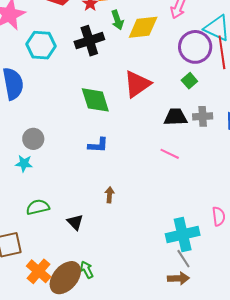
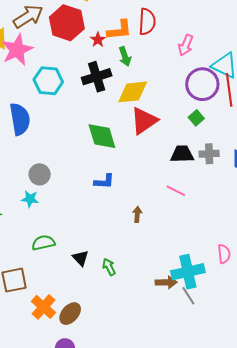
yellow diamond: (143, 27) -> (133, 92), moved
brown arrow: (110, 195) -> (137, 214), moved
green arrow: (87, 270) -> (109, 267), moved
brown ellipse: (65, 278) -> (70, 314), size x0.7
brown arrow: (178, 278) -> (166, 282), moved

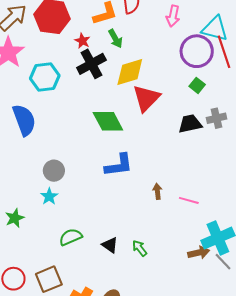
red star: (98, 40) -> (82, 41), moved
blue L-shape: (104, 181) -> (119, 165), size x1.4
pink line: (176, 191) -> (189, 200), moved
cyan star: (30, 199) -> (49, 196), turned -30

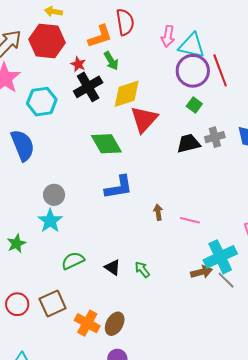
cyan triangle: (215, 29) -> (192, 46), moved
cyan star: (49, 196) -> (50, 221), size x1.4

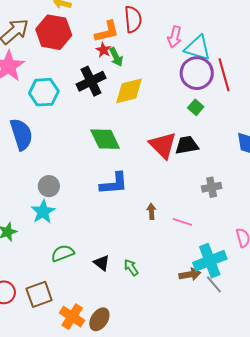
red star: (78, 64) -> (103, 50), moved
red triangle: (144, 119) -> (163, 145), moved, turned -32
gray cross: (215, 137) -> (212, 187), moved

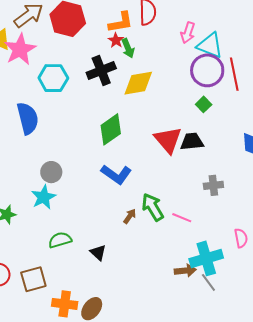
green diamond: (105, 139) -> (111, 129), turned 76
blue L-shape: (114, 184) -> (116, 174), turned 36
brown arrow: (151, 211) -> (130, 216), moved, turned 35
green arrow: (131, 267) -> (153, 207), moved, size x1.6
orange cross: (72, 317) -> (65, 304), turned -30

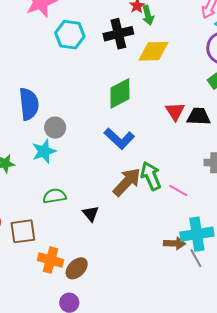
blue semicircle: (28, 118) -> (29, 104), moved
red triangle: (168, 140) -> (175, 111), size x0.7
brown arrow: (130, 216) -> (127, 182), size x2.0

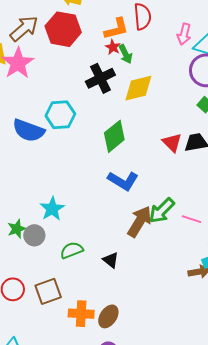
cyan hexagon: (70, 35) -> (60, 115), moved
blue semicircle: (29, 104) -> (29, 130), moved, turned 128
gray circle: (55, 128) -> (34, 235), moved
green arrow: (151, 176) -> (162, 211), turned -100

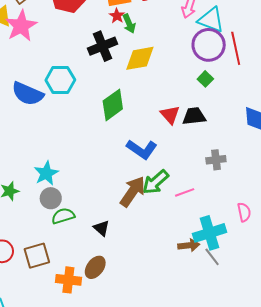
blue L-shape: (123, 181) -> (142, 149), moved
pink line: (192, 219) -> (185, 192), turned -42
gray circle: (34, 235) -> (51, 198), moved
brown ellipse: (108, 316) -> (95, 267), moved

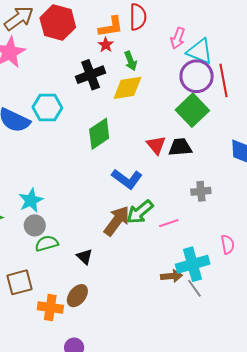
green arrow: (129, 24) -> (131, 61), moved
green square: (205, 79) -> (192, 110), size x2.0

